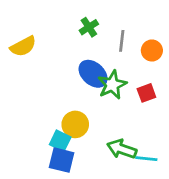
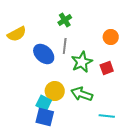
gray line: (122, 41) -> (65, 46), moved
blue ellipse: (93, 74) -> (44, 54), moved
green arrow: (122, 149) -> (82, 94), moved

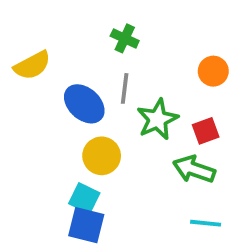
green cross: (65, 20) -> (125, 38), turned -32
yellow circle: (55, 91) -> (102, 156), moved
green arrow: (82, 94) -> (194, 169), moved

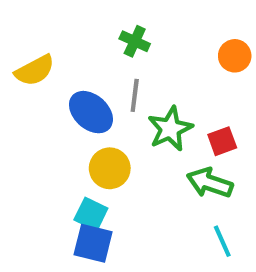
orange circle: (213, 71) -> (235, 56), moved
cyan line: (206, 223) -> (222, 241), turned 60

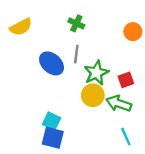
yellow semicircle: (35, 70) -> (21, 27), moved
yellow circle: (110, 168) -> (93, 95), moved

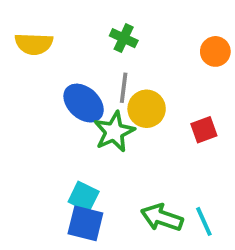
yellow semicircle: (21, 27) -> (34, 44), turned 30
green star: (96, 73) -> (114, 132), moved
yellow circle: (93, 95) -> (147, 109), moved
green arrow: (119, 104) -> (162, 218), moved

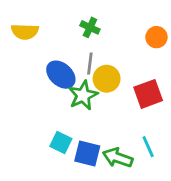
red square: (204, 130) -> (148, 94), size x1.5
cyan line: (204, 221) -> (148, 147), moved
blue square: (85, 223) -> (87, 154), moved

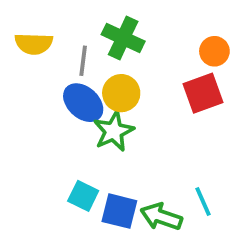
green cross: (90, 27) -> (123, 38), size x1.5
gray line: (90, 63) -> (83, 61), moved
yellow circle: (107, 79) -> (121, 93), moved
red square: (148, 94) -> (203, 93), moved

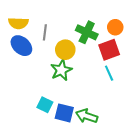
green cross: (123, 38) -> (87, 32), moved
blue ellipse: (83, 103) -> (21, 46), moved
cyan line: (203, 202) -> (109, 73), moved

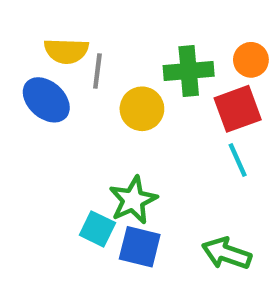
yellow semicircle: (18, 23) -> (66, 51), moved
green cross: (87, 32) -> (189, 71), turned -30
green star: (61, 70) -> (133, 200), moved
green arrow: (87, 116) -> (226, 253), moved

